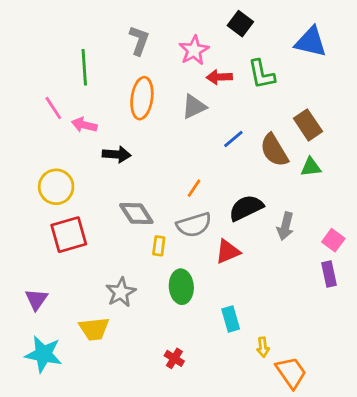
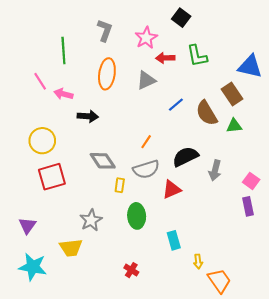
blue triangle: (311, 42) -> (250, 66), moved

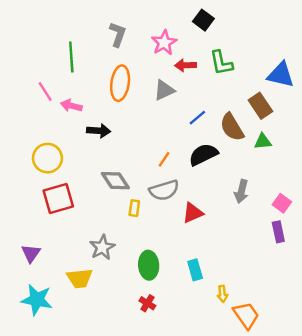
black semicircle: (185, 157) -> (203, 155), moved
green ellipse: (137, 216) -> (149, 265), moved

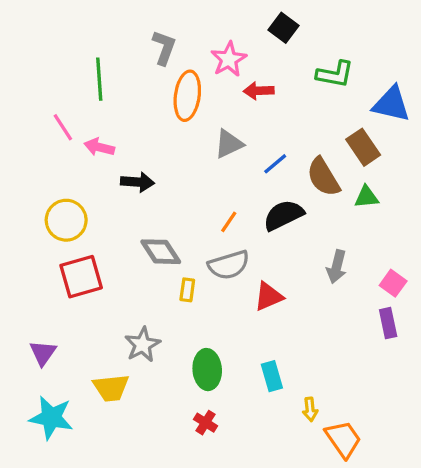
green L-shape: (221, 63) -> (335, 74), moved, turned -68
orange ellipse: (120, 83) -> (187, 96), moved
gray triangle: (164, 90) -> (229, 144), moved

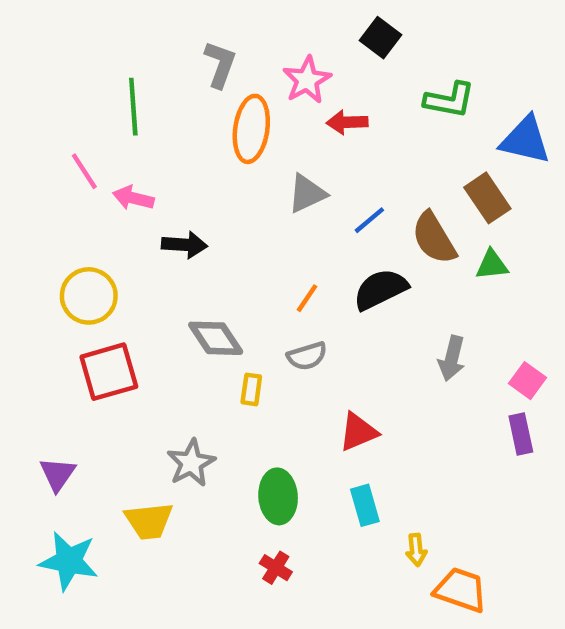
gray semicircle: (229, 265) -> (307, 356), size x0.7
red triangle: (269, 297) -> (358, 432), moved
orange trapezoid: (343, 439) -> (461, 590), turned -36

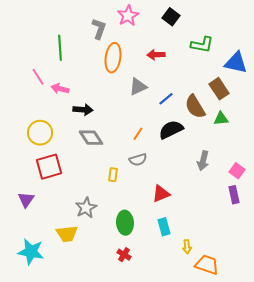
pink star: (307, 80) -> (128, 16), moved
gray diamond: (216, 338) -> (91, 138), moved
purple triangle: (58, 474) -> (26, 200), moved

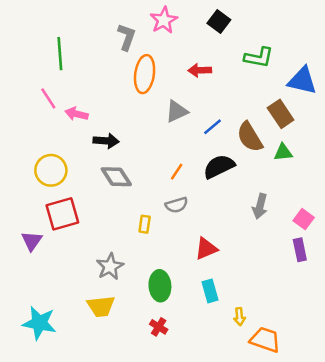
green line: (60, 48) -> (60, 54), moved
purple triangle: (26, 200) -> (32, 241), moved
yellow trapezoid: (67, 234) -> (101, 306), moved

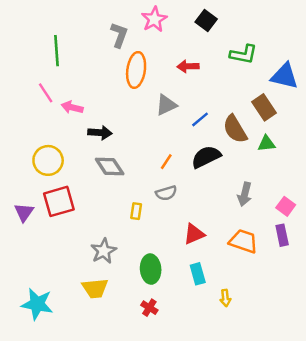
purple triangle: (32, 241) -> (24, 212), moved
orange trapezoid: (265, 340) -> (243, 241), moved

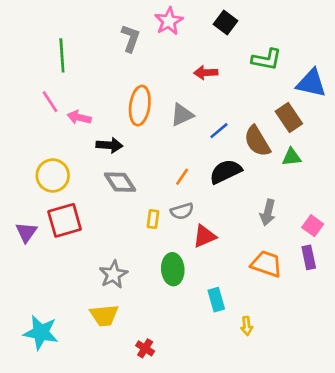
orange ellipse: (136, 70) -> (140, 106), moved
yellow rectangle: (136, 211) -> (153, 219), moved
red triangle: (194, 234) -> (204, 236), moved
green ellipse: (151, 269) -> (173, 269), moved
red cross: (149, 308) -> (145, 348), moved

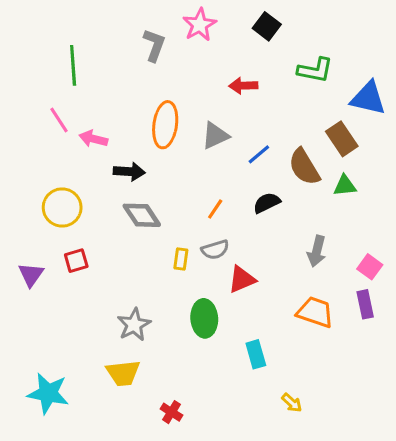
black semicircle: (226, 172) -> (267, 203), size x0.7
red square: (65, 220) -> (76, 261), size x0.6
yellow arrow: (247, 326) -> (292, 403), moved, turned -42

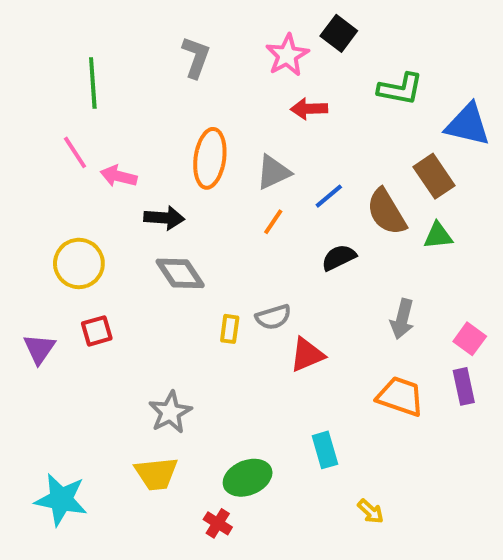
pink star: (200, 25) -> (287, 55), moved
orange line: (215, 209) -> (273, 222), moved
green ellipse: (204, 318) -> (248, 478), moved, turned 72

